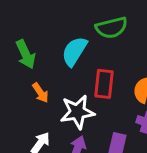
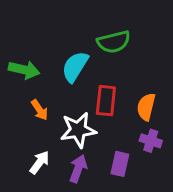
green arrow: (26, 54) -> (24, 70), turned -52

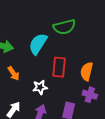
white star: (78, 130) -> (40, 87), size x0.6

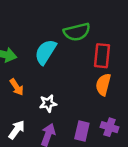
red rectangle: (59, 67) -> (102, 56), moved
purple cross: (90, 95) -> (110, 127), moved

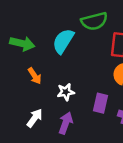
purple rectangle: (82, 131) -> (100, 103), moved

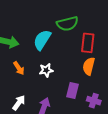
white star: (66, 92) -> (46, 70), moved

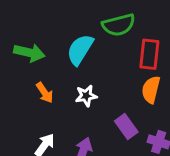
purple rectangle: (73, 91) -> (126, 127), turned -49

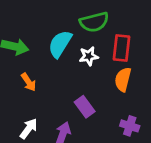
white star: (86, 96) -> (89, 56), moved
purple rectangle: (126, 127) -> (85, 107), moved

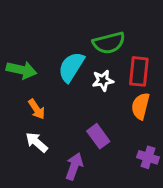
white arrow: (29, 129) -> (37, 142), moved, turned -85

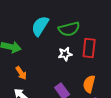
cyan semicircle: (71, 67) -> (40, 26), moved
orange semicircle: (140, 106) -> (89, 84), moved

